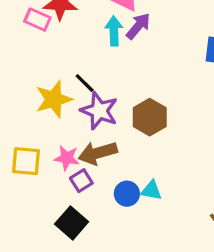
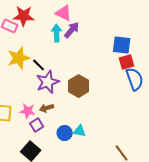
yellow star: (54, 99) -> (19, 58), moved
purple star: (99, 111) -> (48, 82), turned 30
brown arrow: (98, 153) -> (47, 108), size x0.6

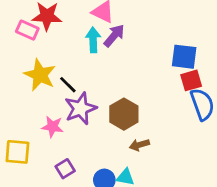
yellow star: (19, 58) -> (40, 75), turned -30
brown arrow: (47, 108) -> (139, 145), moved
pink star: (28, 111) -> (53, 127), moved

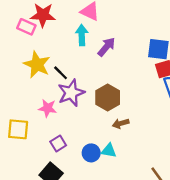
purple arrow: (114, 36) -> (106, 47), moved

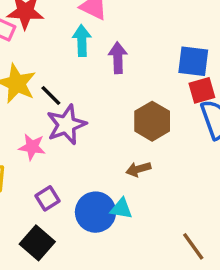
purple arrow: (106, 47) -> (118, 58), turned -42
brown hexagon: (108, 98) -> (152, 121), moved
blue circle: (91, 153) -> (96, 212), size x1.5

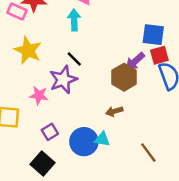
purple arrow: (118, 58) -> (135, 61), moved, turned -130
black line: (51, 95) -> (74, 59), moved
brown line: (193, 246) -> (148, 153), moved

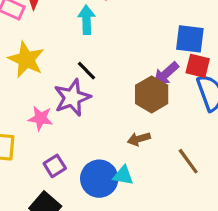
red square: (159, 55) -> (198, 66), turned 30
brown line: (148, 153) -> (188, 161), moved

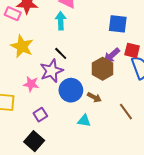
blue square: (190, 39) -> (118, 24), moved
brown arrow: (139, 139) -> (94, 97), turned -136
blue circle: (99, 179) -> (71, 90), moved

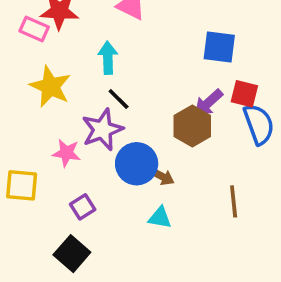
cyan arrow: (61, 21) -> (108, 58), moved
brown arrow: (94, 97) -> (162, 176), moved
brown line: (126, 112) -> (234, 201), turned 30

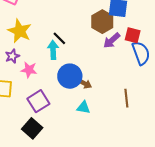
cyan arrow: (108, 58) -> (53, 50), moved
brown hexagon: (192, 126) -> (102, 22), moved
purple star: (102, 130) -> (12, 56), moved, size x0.6
purple square: (83, 207) -> (38, 101), size x1.5

